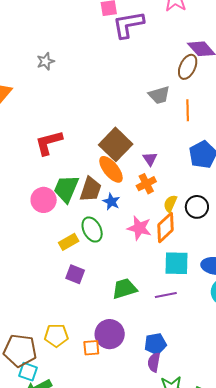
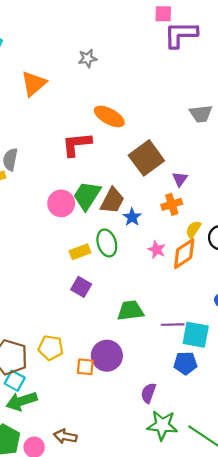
orange ellipse: (111, 169) -> (109, 116), moved, turned -32
pink star: (139, 228) -> (157, 250), size x0.7
cyan square: (177, 263) -> (196, 335), moved
blue pentagon: (155, 344) -> (185, 363), moved

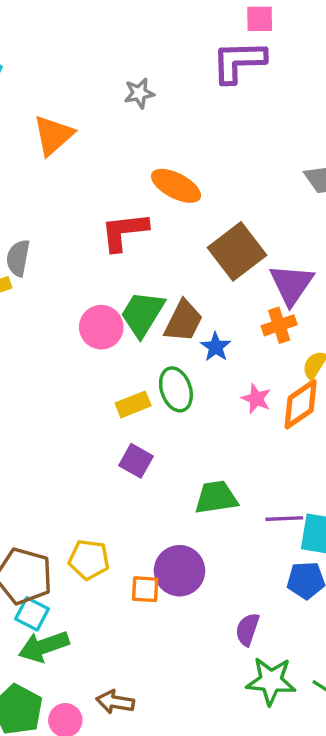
purple L-shape: (181, 34) -> (239, 62), moved
purple triangle: (180, 179) -> (291, 284), size x1.8

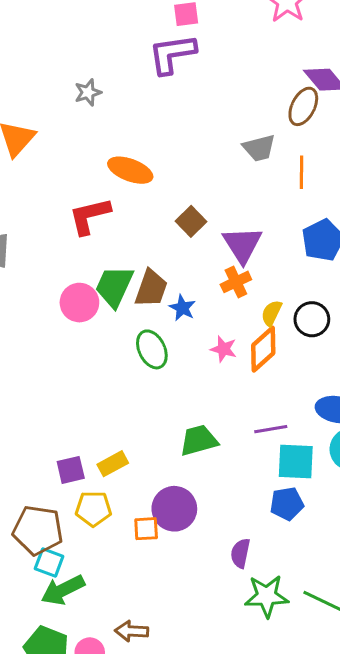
brown square: (237, 251) -> (191, 221), size x0.6
yellow rectangle: (133, 404) -> (113, 464), moved
purple square: (136, 461) -> (71, 470), moved, turned -36
purple line: (284, 519) -> (271, 429), moved

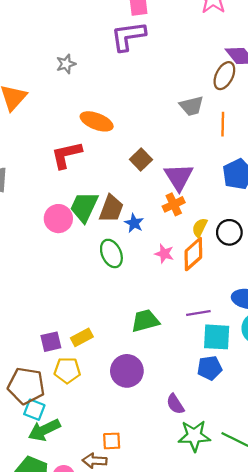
orange square: (146, 529) -> (112, 441), moved
purple semicircle: (240, 553) -> (175, 404), turned -45

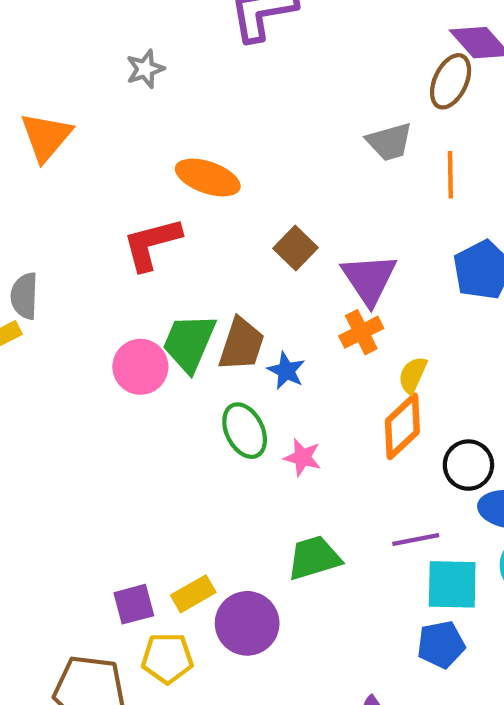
black circle: (229, 232) -> (468, 465), moved
pink star: (164, 254) -> (302, 457), moved
purple circle: (127, 371) -> (247, 623), moved

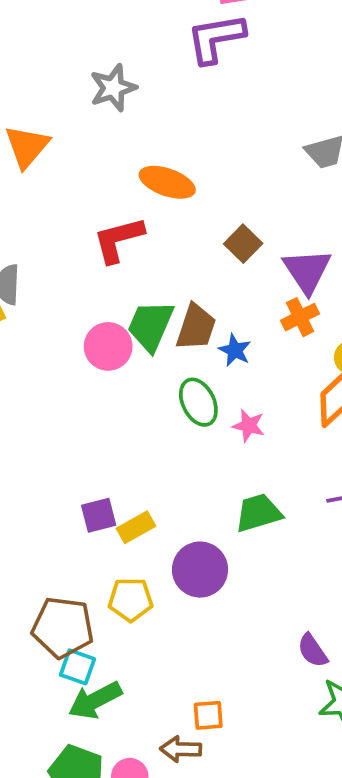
gray star: (145, 69) -> (113, 88), size x1.4
yellow rectangle: (193, 594) -> (136, 527), moved
purple square: (134, 604) -> (99, 515), moved

